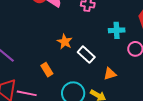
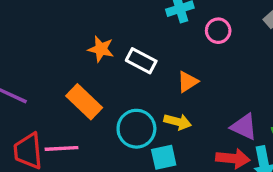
orange rectangle: (47, 70) -> (84, 102), size x1.5

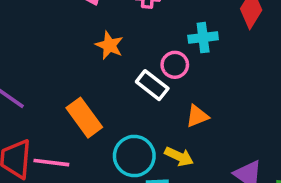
pink circle: (218, 31) -> (175, 65), moved
orange star: (101, 49) -> (109, 45), moved

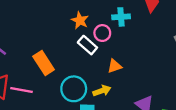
orange star: (109, 45) -> (80, 20), moved
yellow arrow: (179, 156) -> (102, 91), turned -48

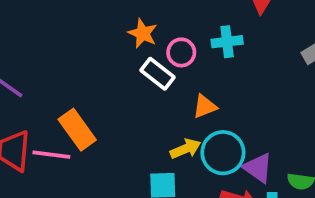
cyan cross: (121, 17) -> (227, 42), moved
orange rectangle: (44, 63) -> (77, 130), moved
cyan circle: (74, 89) -> (223, 153), moved

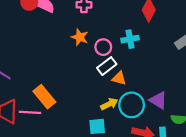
white rectangle: (157, 74) -> (107, 66), moved, turned -72
orange triangle: (205, 106) -> (119, 78), turned 40
purple triangle: (258, 168) -> (158, 100), moved

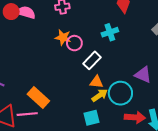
pink circle: (103, 47) -> (74, 43), moved
orange triangle: (119, 78) -> (96, 82), moved
purple triangle: (158, 100) -> (143, 75), moved

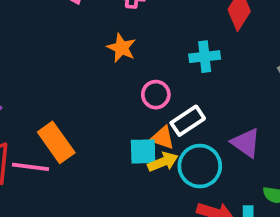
pink circle: (74, 43) -> (156, 95), moved
white rectangle: (92, 60) -> (188, 121), moved
cyan square: (91, 118) -> (143, 151), moved

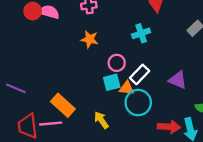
cyan square: (143, 151) -> (112, 82), moved
yellow arrow: (163, 162) -> (101, 120), moved, turned -90
cyan circle: (200, 166) -> (138, 103), moved

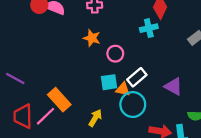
cyan cross: (141, 33) -> (149, 28), moved
pink circle: (117, 63) -> (115, 54), moved
yellow arrow: (101, 120) -> (95, 118), turned 60
pink line: (51, 124) -> (46, 116), turned -45

